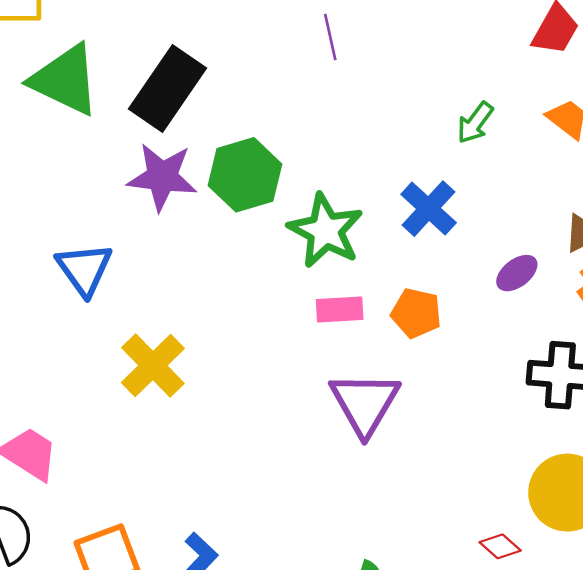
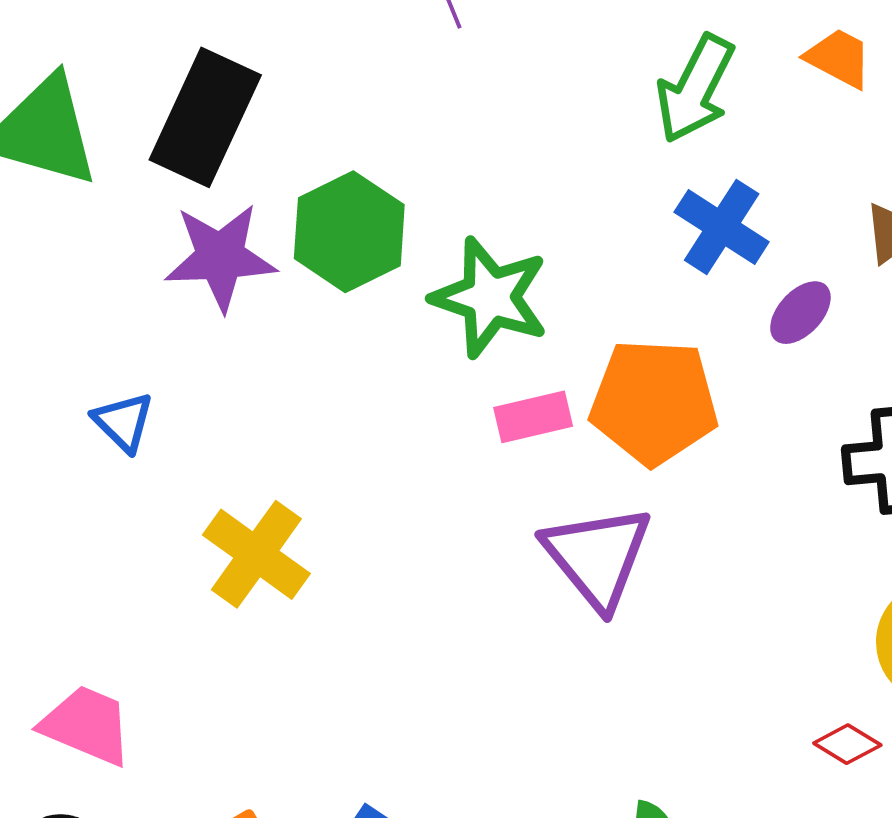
green arrow: (475, 123) -> (695, 89), size x1.5
blue cross: (429, 209) -> (722, 227), moved
blue triangle: (84, 269) -> (123, 422), size x0.7
orange pentagon: (416, 313) -> (654, 402), size x1.6

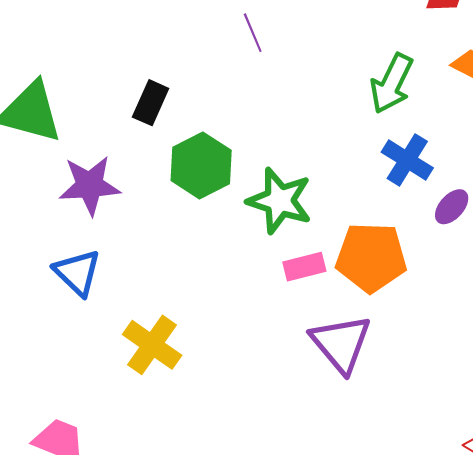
black rectangle: (205, 117) -> (151, 103), moved, size x0.6
purple star: (220, 257) -> (90, 185), moved
blue triangle: (123, 422) -> (77, 273), size x1.4

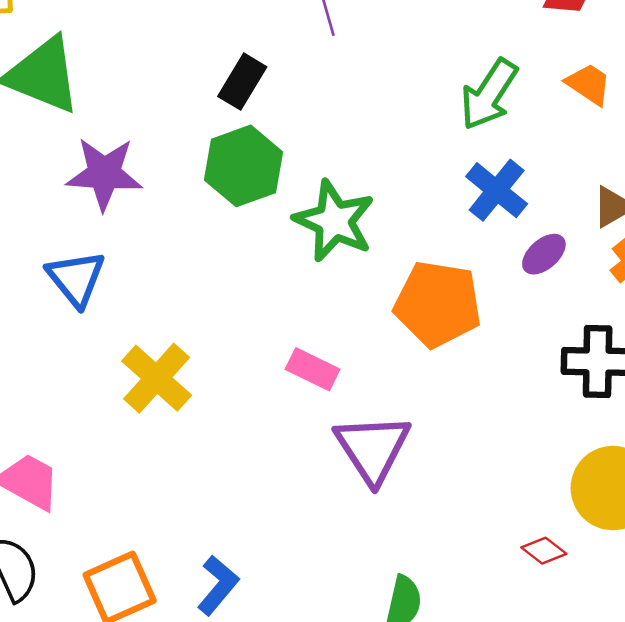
black rectangle: (151, 103) -> (242, 82), moved
pink rectangle: (304, 267) -> (313, 369), moved, turned 33
purple triangle: (341, 344) -> (373, 448), moved

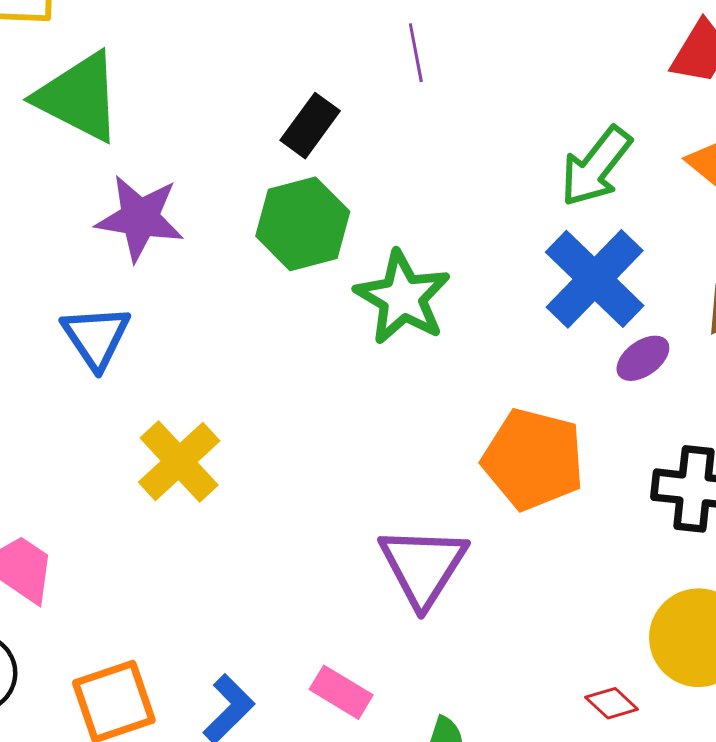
blue cross: (497, 190) -> (595, 279), size x1.4
orange pentagon: (438, 304) -> (533, 459), moved
pink rectangle: (313, 369) -> (341, 692), moved

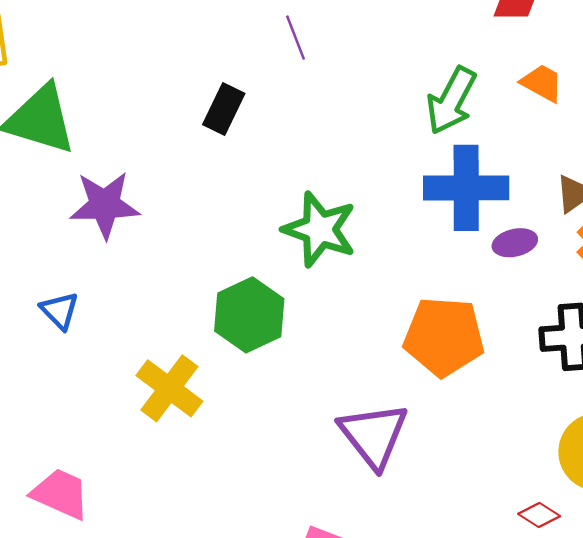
green hexagon: (303, 224) -> (249, 315), moved
blue cross: (595, 279) -> (466, 188), turned -34
blue triangle: (96, 337) -> (60, 311), moved, size x0.7
purple ellipse: (643, 358) -> (515, 243), turned 33

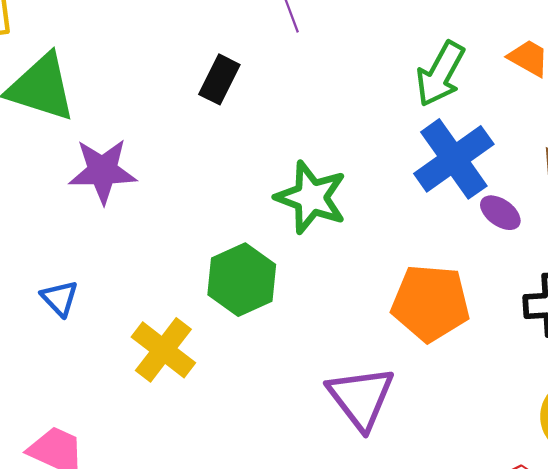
blue cross: (466, 188) -> (454, 159), turned -36
purple ellipse: (515, 243) -> (500, 213), turned 48
blue triangle: (60, 311) -> (60, 298), moved

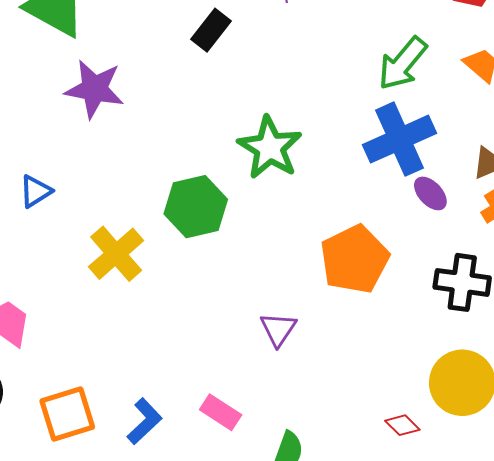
blue triangle: (60, 298) -> (35, 191), turned 30
orange pentagon: (430, 303) -> (355, 259), turned 30
purple triangle: (361, 398) -> (278, 329), size x0.6

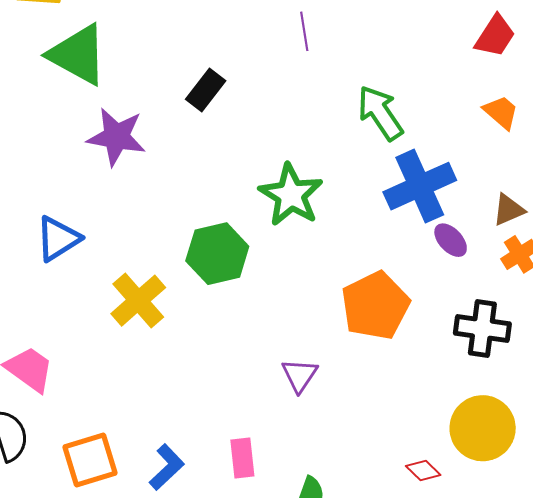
black rectangle: (211, 30) -> (206, 90), moved
green arrow: (403, 63) -> (380, 113), moved, turned 106
blue triangle: (35, 191) -> (58, 239), size x1.4
pink rectangle: (221, 412) -> (242, 458), turned 51

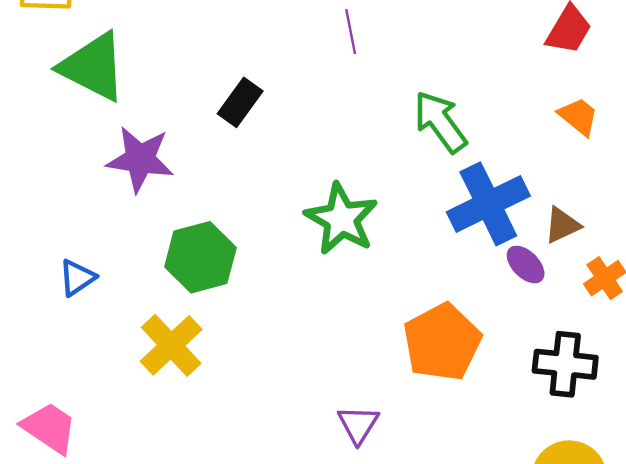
brown triangle: (509, 210) -> (562, 225), moved
blue triangle: (58, 239) -> (77, 278), size x0.7
green hexagon: (217, 254) -> (200, 257), moved

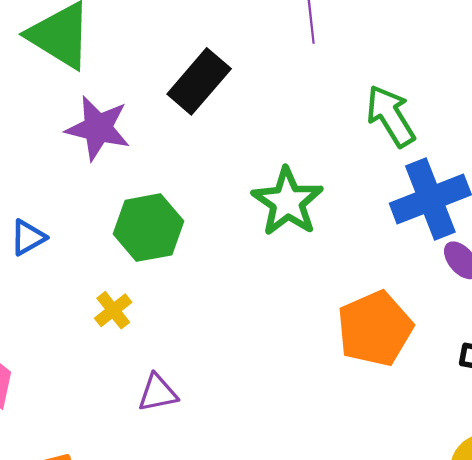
black rectangle: (240, 102) -> (199, 81), size x1.4
yellow cross: (171, 345) -> (113, 310), size x0.6
purple triangle: (358, 424) -> (158, 393), moved, turned 42

